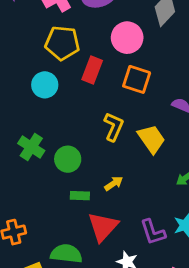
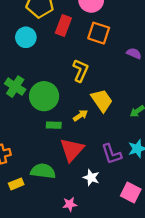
yellow trapezoid: (151, 139) -> (102, 100), moved
green circle: (68, 159) -> (44, 96), size x1.4

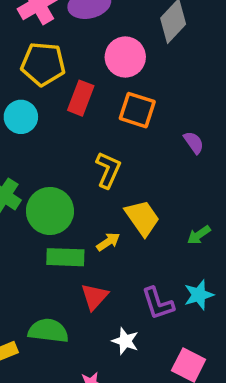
purple semicircle: (134, 53) -> (194, 143), turned 32
green rectangle: (54, 125) -> (65, 257), size x1.5
red triangle: (72, 150) -> (94, 297), size x0.7

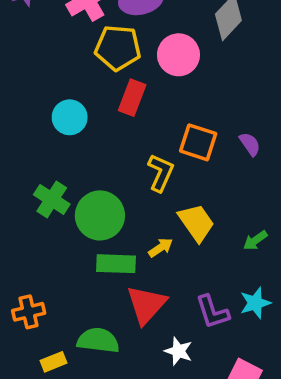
yellow pentagon: (43, 64) -> (118, 48), moved
orange square: (137, 110) -> (198, 142), moved
red triangle: (94, 297) -> (146, 305), size x1.4

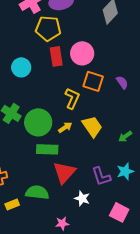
pink circle: (178, 55) -> (82, 53), moved
red rectangle: (132, 98) -> (56, 56), turned -30
yellow arrow: (161, 248) -> (65, 127), moved

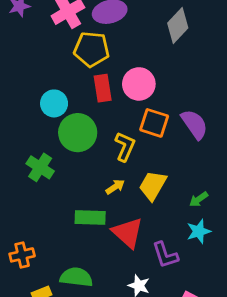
purple semicircle: (122, 82) -> (194, 124), size x1.6
green circle: (38, 122) -> (78, 133), moved
yellow trapezoid: (92, 126) -> (153, 185), turned -115
cyan star: (125, 171) -> (199, 231), moved
red triangle: (64, 172) -> (128, 233), moved, turned -30

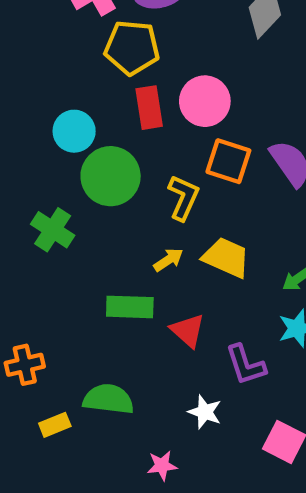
yellow trapezoid: (153, 185) -> (226, 258), turned 84
red triangle: (128, 233) -> (188, 330), size x0.7

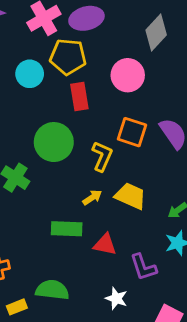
pink circle: (205, 101) -> (128, 75), moved
cyan circle: (74, 131) -> (30, 74), moved
red triangle: (188, 330) -> (105, 244), turned -30

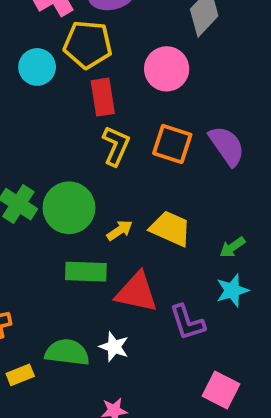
green circle: (54, 142) -> (69, 208), moved
yellow L-shape: (102, 156) -> (116, 146), moved
red triangle: (105, 244) -> (137, 292), size x1.4
white star: (116, 298) -> (114, 347), moved

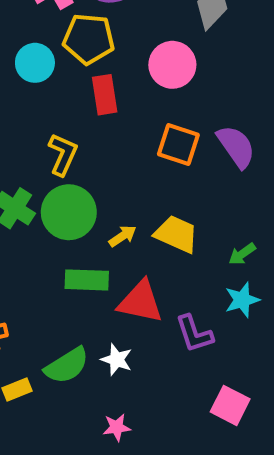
yellow L-shape: (116, 146) -> (63, 154), moved
green semicircle: (67, 352) -> (67, 366), turned 141

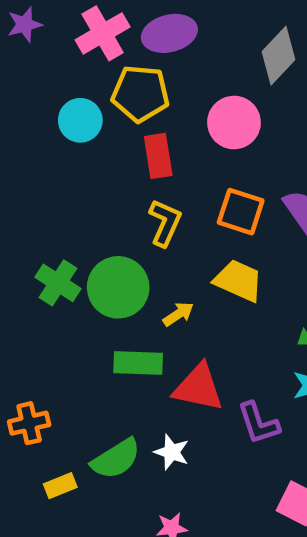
yellow L-shape: (63, 154) -> (165, 223), moved
yellow trapezoid: (176, 234) -> (238, 281), moved

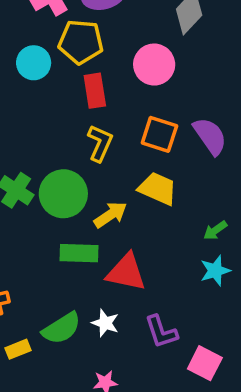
yellow arrow: (178, 314) -> (110, 215), size x1.4
purple L-shape: (258, 423) -> (161, 332), moved

